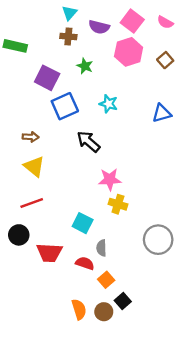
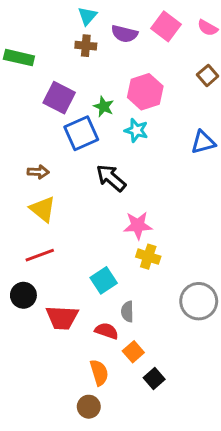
pink hexagon: (129, 52) -> (145, 92), moved
green star: (85, 66) -> (104, 107), moved
cyan square: (83, 223) -> (104, 280), turned 30
orange semicircle: (79, 309) -> (99, 372), moved
brown circle: (104, 312) -> (89, 407), moved

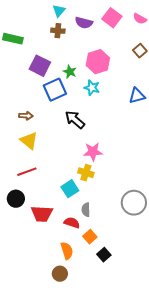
yellow cross: (148, 257) -> (86, 173), moved

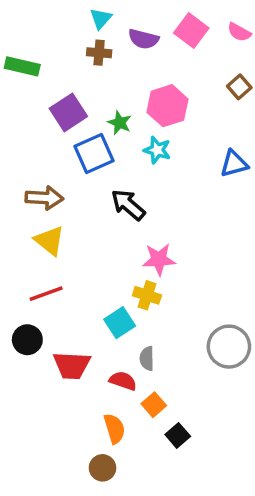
purple square: (40, 66) -> (68, 112), turned 30
brown arrow: (26, 116) -> (44, 198), size x1.5

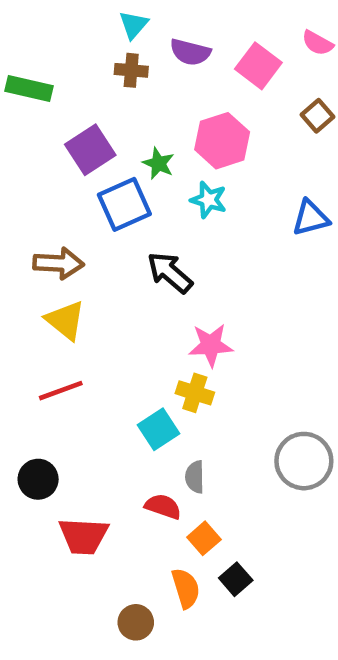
pink square: (191, 30) -> (258, 66), moved
black circle: (27, 340) -> (38, 479), moved
red trapezoid: (72, 365) -> (84, 536), moved
orange semicircle: (114, 429) -> (186, 588), moved

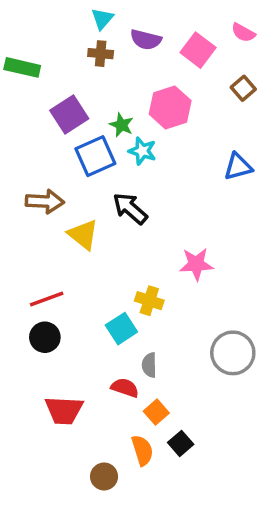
cyan star: (208, 200) -> (142, 151), moved
yellow triangle: (65, 320) -> (83, 235), moved
pink star: (211, 345) -> (196, 264), moved
black circle: (38, 479) -> (45, 337), moved

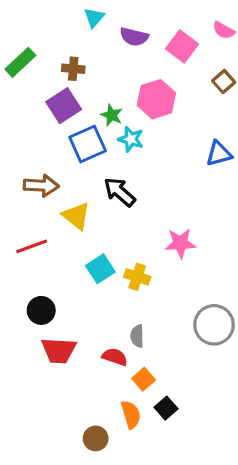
brown cross: (101, 54) -> (73, 69), moved
green rectangle: (22, 67) -> (20, 62), turned -56
red line: (47, 299) -> (32, 246), moved
cyan square: (121, 329) -> (100, 269), moved
red trapezoid: (64, 410) -> (59, 350), moved

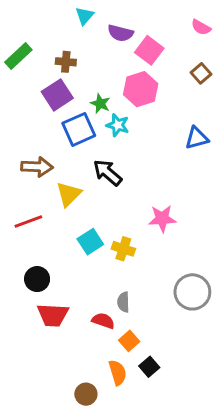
pink square: (182, 46) -> (149, 50), moved
yellow triangle: (76, 216) -> (69, 194), turned 36

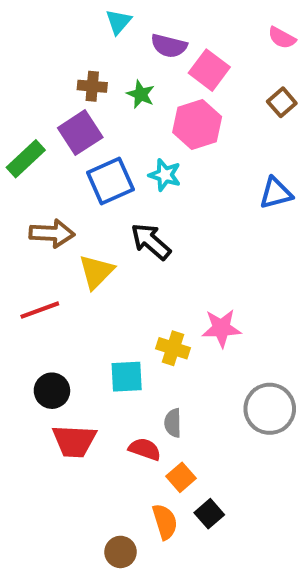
green rectangle: (18, 56) -> (26, 159), moved
green star: (100, 104) -> (141, 94), moved
pink star: (162, 219) -> (221, 328), moved
cyan square: (90, 242) -> (127, 377), moved, turned 30

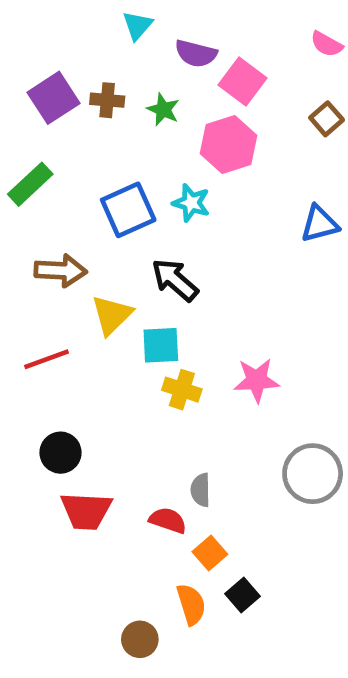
purple square: (80, 133) -> (53, 98), moved
yellow cross: (173, 348) -> (182, 390), moved
cyan square: (127, 377) -> (161, 345), moved

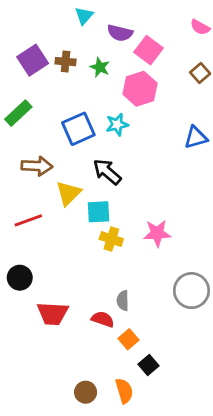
cyan star: (191, 203) -> (117, 125), turned -30
black circle: (60, 453) -> (20, 278), moved
orange semicircle: (191, 604) -> (124, 391), moved

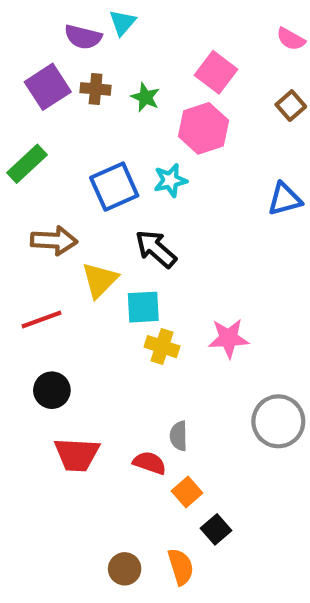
purple semicircle: (120, 33) -> (83, 37), moved
black circle: (20, 278) -> (52, 390), moved

